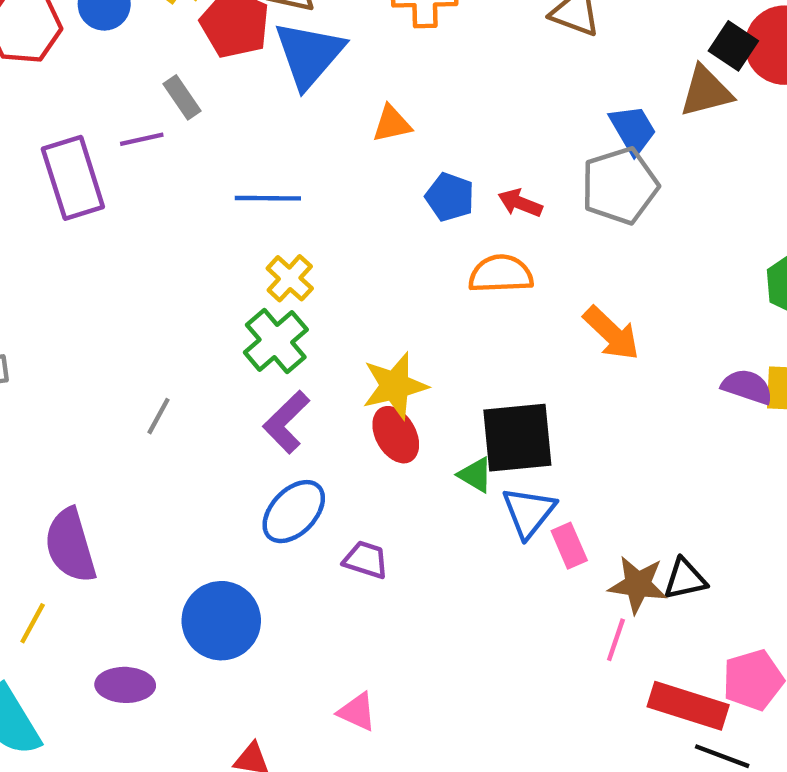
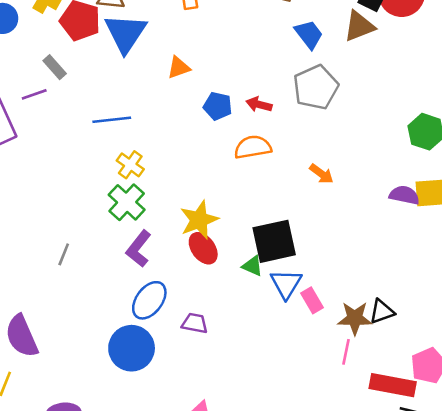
blue trapezoid: (633, 130) -> (309, 34), moved
orange arrow: (611, 333) -> (321, 174), size x0.7
blue circle: (221, 621) -> (132, 348), moved

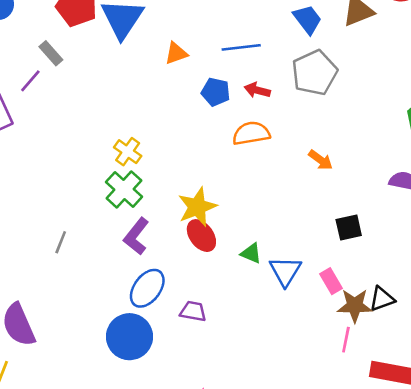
purple line: (34, 94) -> (30, 81), turned -30
blue line: (112, 120) -> (241, 47), moved
black square: (274, 241) -> (349, 227), moved, size x0.6
pink rectangle: (312, 300) -> (331, 281), moved

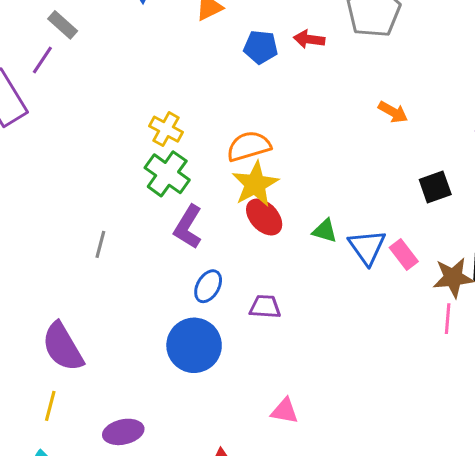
orange semicircle: (251, 133) -> (249, 146), moved
pink rectangle: (331, 281) -> (404, 255), moved
blue ellipse: (147, 288) -> (208, 286), size x0.7

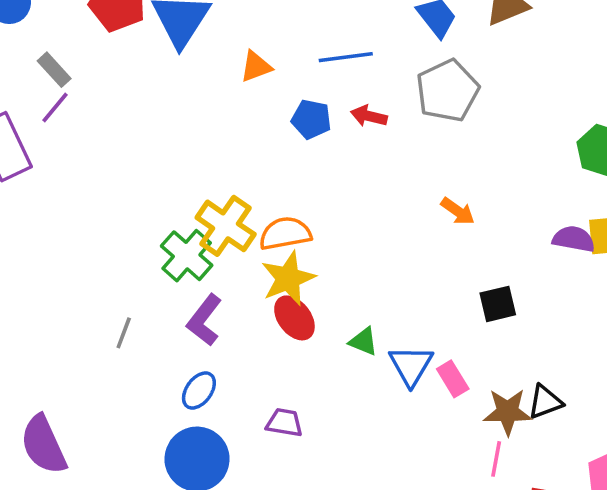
gray rectangle: (63, 25) -> (54, 70), moved
yellow cross: (166, 129) -> (226, 226), moved, size x1.5
gray line: (100, 244) -> (124, 333), moved
blue ellipse: (208, 286) -> (199, 391), moved

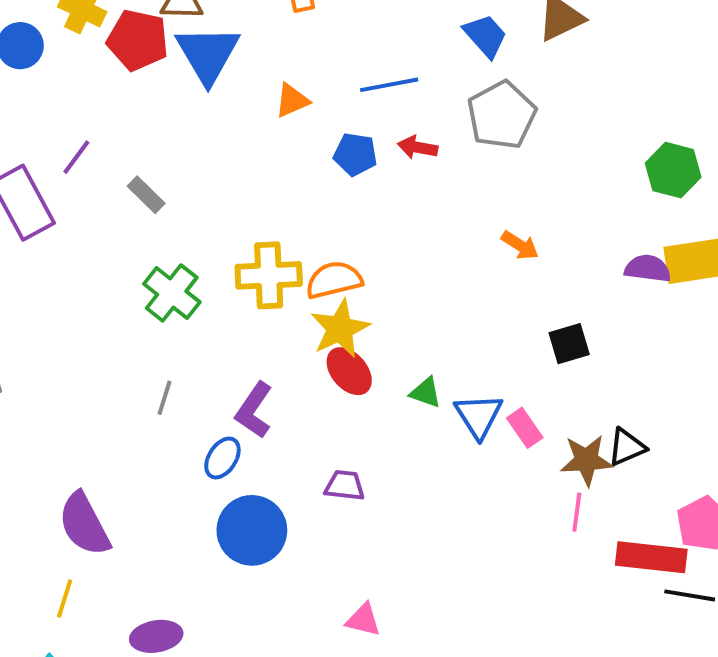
gray rectangle: (54, 70) -> (146, 195), moved
yellow cross: (226, 226) -> (269, 275), turned -34
green cross: (187, 256) -> (172, 293), moved
purple L-shape: (204, 320) -> (254, 410), moved
blue ellipse: (199, 391) -> (222, 458), moved

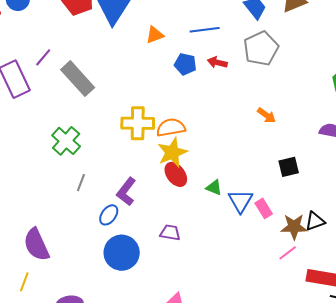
gray rectangle: (146, 195) -> (78, 79), size x1.8
green cross: (172, 293) -> (66, 141), moved
pink line: (577, 512) -> (288, 253), turned 42

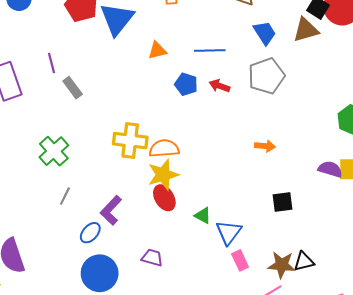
purple line: (43, 57) -> (52, 63), moved, turned -60
gray rectangle: (78, 79) -> (73, 88), size x0.6
orange arrow: (267, 115) -> (265, 146), turned -36
pink rectangle: (264, 208) -> (240, 260), moved

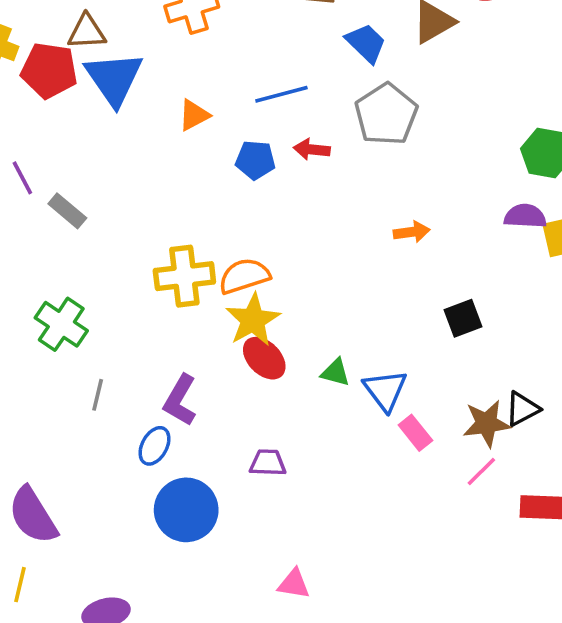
purple semicircle: (330, 169) -> (525, 216), moved

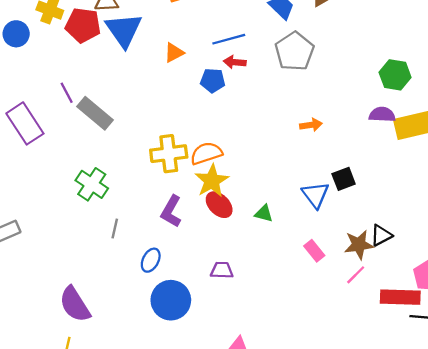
red arrow: (312, 149) -> (235, 62), moved
gray rectangle: (67, 211) -> (95, 113), size x1.5
blue triangle: (385, 390) -> (315, 195), moved
purple L-shape: (180, 400) -> (171, 211), moved

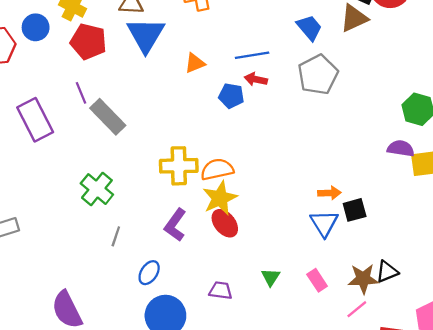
red pentagon: (83, 25) -> (88, 42), moved
orange arrow: (311, 125) -> (329, 193), moved
green triangle: (264, 213) -> (271, 277), moved, turned 42

